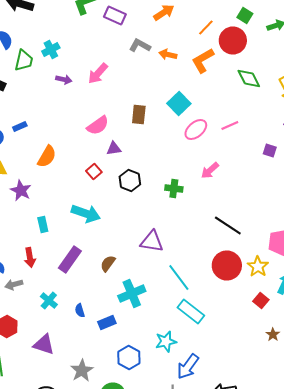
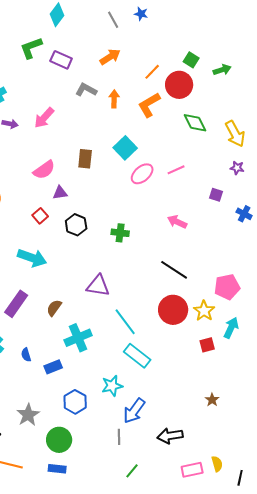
orange arrow: (168, 54) -> (114, 99), turned 78
pink arrow: (210, 170) -> (177, 222), moved, turned 66
red square: (261, 300) -> (207, 345), turned 35
brown star: (273, 334) -> (212, 400), moved

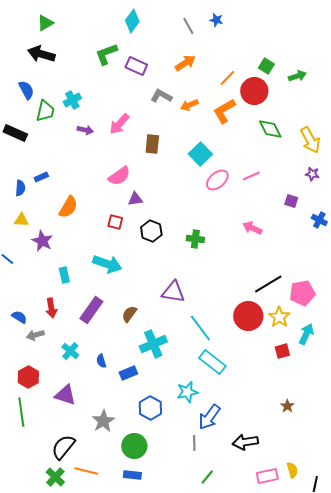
orange arrow: (114, 99) -> (189, 105), turned -114
brown rectangle: (85, 159) -> (152, 144), moved
red square: (40, 216) -> (115, 222), turned -35
black line: (174, 270) -> (268, 284), moved, turned -64

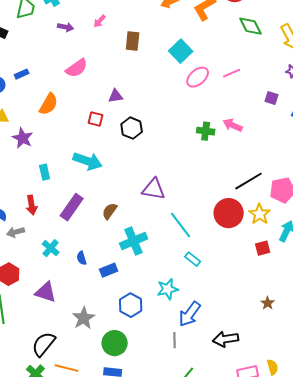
pink arrow: (119, 124) -> (100, 21), size x0.6
pink semicircle: (119, 176) -> (77, 68), moved
green cross: (195, 239) -> (206, 131), moved
cyan rectangle: (212, 362) -> (193, 259), size x0.6

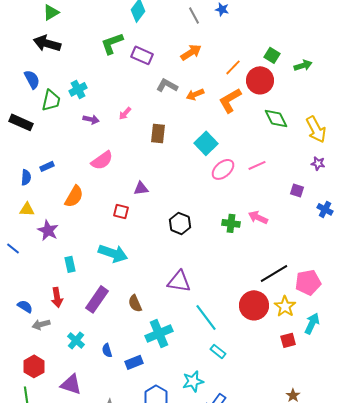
black hexagon: (132, 128) -> (180, 223), moved
brown semicircle: (110, 211) -> (135, 303), turned -60

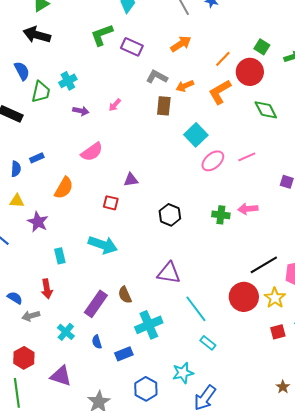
brown rectangle: (158, 133) -> (164, 106), moved
pink arrow: (258, 217) -> (248, 209), turned -30
purple rectangle: (97, 299) -> (96, 304), moved

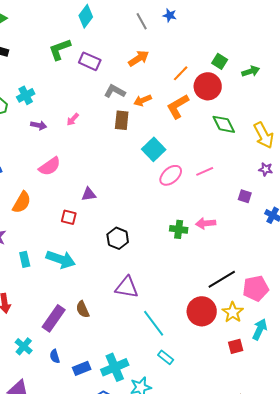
black hexagon: (170, 215) -> (118, 238), moved
cyan rectangle: (60, 256) -> (25, 259), moved
cyan cross: (149, 325) -> (115, 367), moved

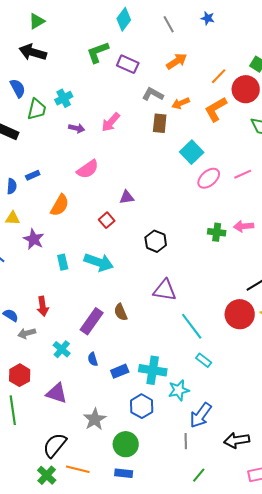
gray line: (142, 21) -> (169, 24), moved
pink arrow: (73, 119) -> (111, 122), size x1.5
red square: (69, 217) -> (107, 220), turned 35
cyan cross: (115, 367) -> (153, 370), turned 32

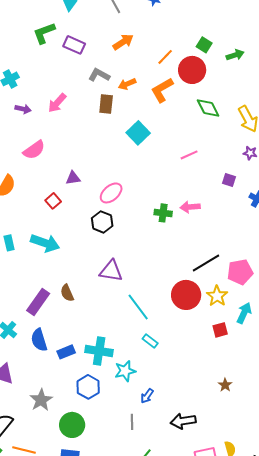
pink ellipse: (209, 178) -> (111, 193), moved
blue semicircle: (93, 359) -> (39, 340), size x1.6
blue arrow: (201, 415) -> (147, 396), size x0.6

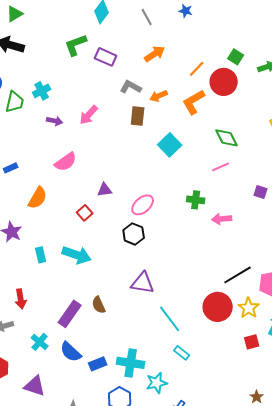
green diamond: (208, 108) -> (227, 138), moved
green cross: (163, 213) -> (196, 200), moved
blue semicircle: (39, 340) -> (71, 352), turned -30

